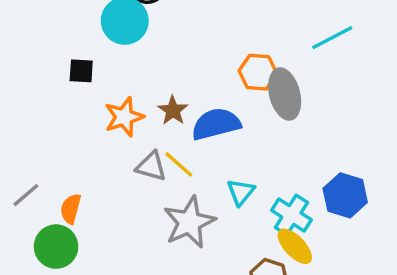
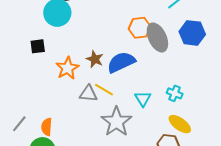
blue hexagon: (345, 195) -> (192, 33), moved
cyan cross: (291, 215) -> (175, 93), moved, size x0.7

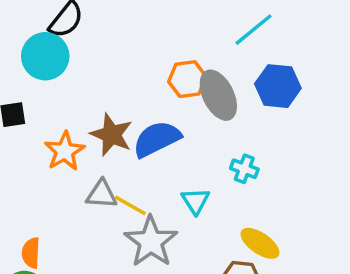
brown star: (95, 59) -> (111, 135), size x1.4
yellow line: (104, 90) -> (130, 205), moved
cyan cross: (175, 93) -> (244, 169), moved

